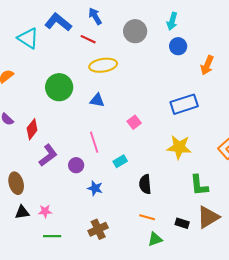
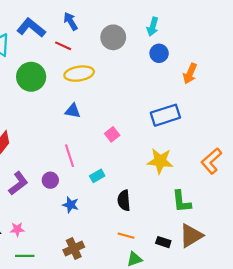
green circle: (59, 87) -> (31, 77), moved
purple L-shape: (48, 155) -> (18, 183), moved

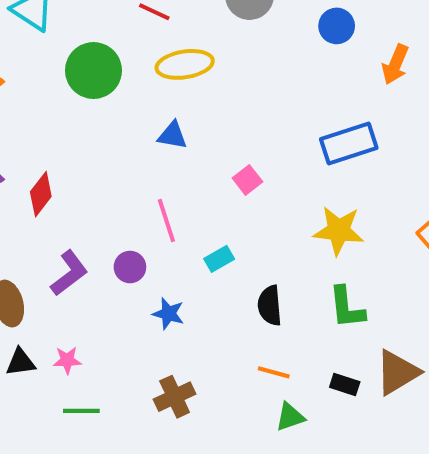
green L-shape: (181, 202) -> (347, 308), moved

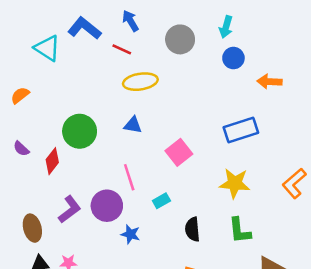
orange arrow: (395, 64) -> (269, 82), turned 70
green circle: (93, 71) -> (80, 131), moved
pink square: (247, 180) -> (179, 152), size x1.5
purple circle: (130, 267) -> (107, 206), size x1.6

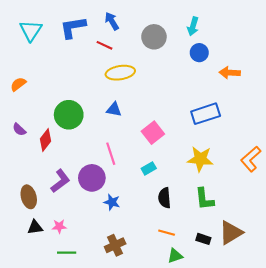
blue L-shape: (85, 28) -> (73, 27), turned -48
cyan triangle: (47, 48) -> (31, 31), moved, turned 30
cyan rectangle: (161, 201) -> (149, 168), moved

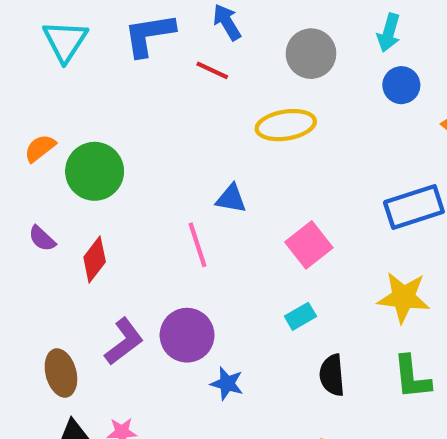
yellow ellipse: (120, 73) -> (286, 125), moved
green circle: (69, 115) -> (95, 171), moved
pink line: (111, 154) -> (198, 245), moved

